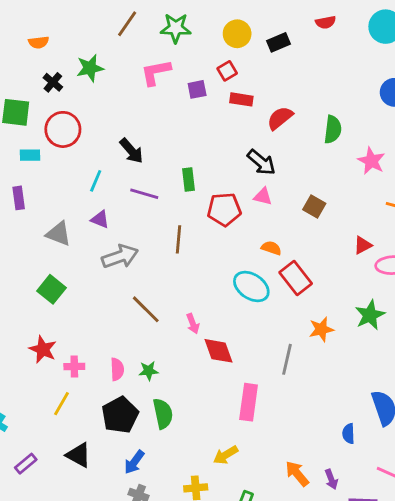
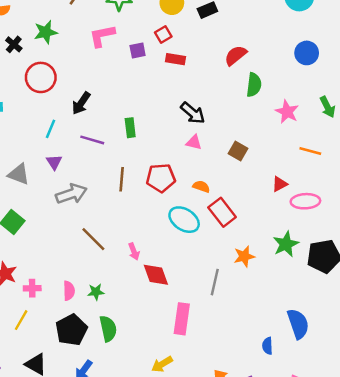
red semicircle: (280, 118) -> (236, 55), moved
red circle: (63, 129) -> (41, 77), moved
black arrow: (131, 151) -> (81, 103), turned 75
red pentagon: (224, 209) -> (161, 178), moved
purple triangle: (100, 219) -> (54, 162), turned 35

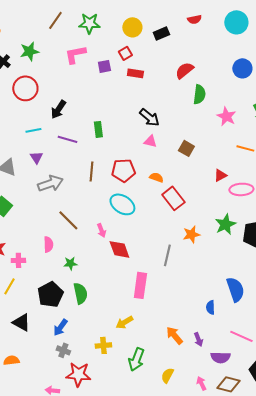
cyan line: (51, 129) -> (33, 130), turned 56
cyan ellipse: (184, 220) -> (122, 204), moved
pink semicircle: (69, 291) -> (48, 244), moved

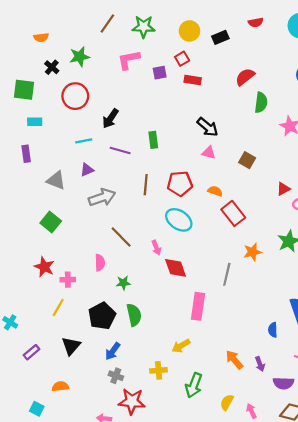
purple triangle: (36, 157) -> (87, 170), turned 40
black triangle: (21, 322) -> (71, 346), turned 42
pink arrow: (201, 383) -> (251, 411), moved

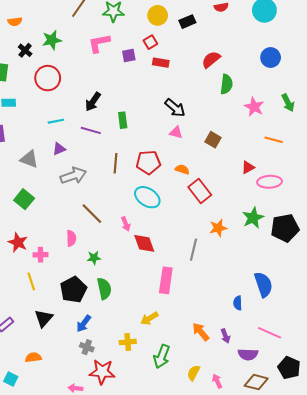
black arrow: (110, 118) -> (93, 102), moved
yellow line: (58, 307) -> (31, 281), turned -48

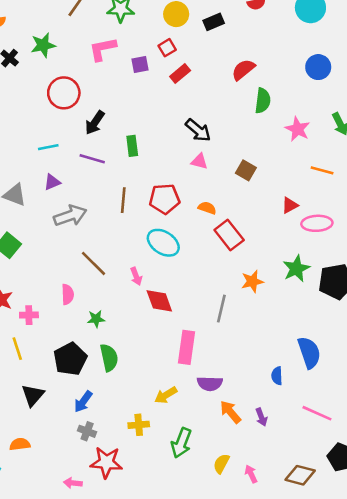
red rectangle: (161, 63) -> (180, 74), turned -49
red circle: (48, 78) -> (64, 93), moved
purple semicircle: (248, 354) -> (210, 384), moved

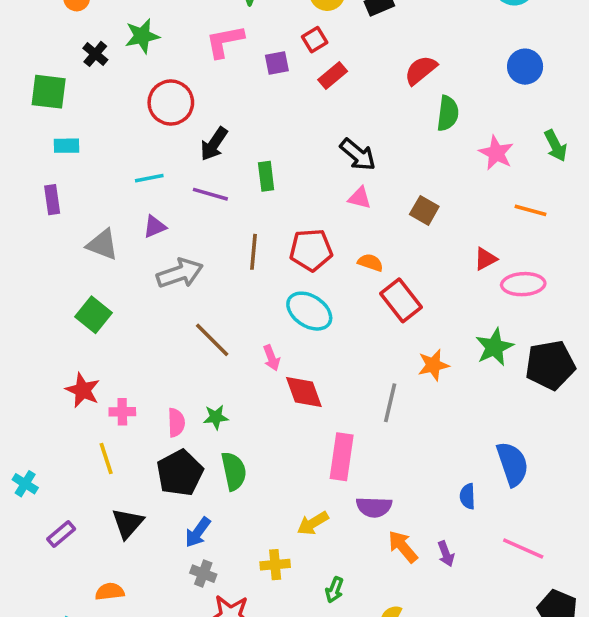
pink semicircle: (68, 294) -> (176, 423), moved
green arrow: (181, 443) -> (334, 590), size x0.6

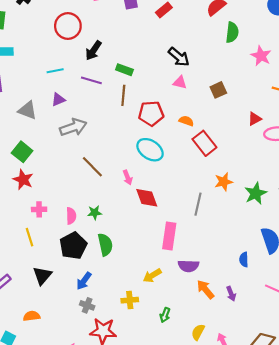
green rectangle: (266, 176) -> (124, 70), turned -63
brown square: (424, 210) -> (218, 90), turned 35
brown line: (254, 252) -> (123, 95), moved
green star: (494, 347) -> (256, 193), moved
red star: (83, 390) -> (23, 180), moved

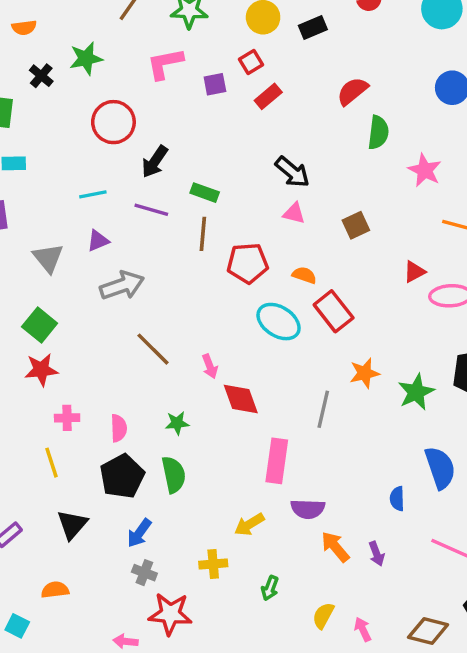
gray triangle: (27, 110) -> (48, 258), turned 30
cyan ellipse: (150, 150) -> (279, 322), moved
red star: (23, 180) -> (41, 370), turned -30
green star: (95, 213) -> (177, 423), moved

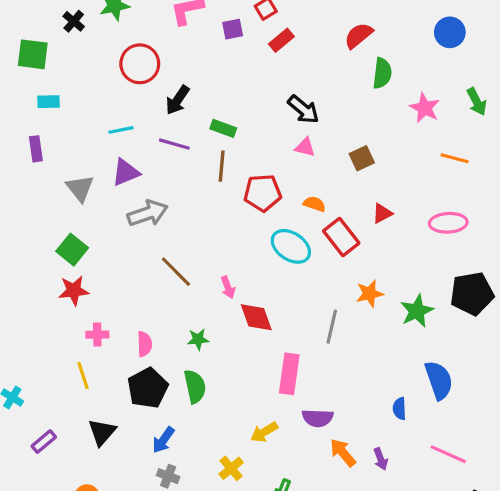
purple triangle: (98, 241) -> (126, 172), size x1.4
red triangle: (414, 272) -> (382, 213), moved
yellow cross: (213, 564) -> (231, 468), turned -35

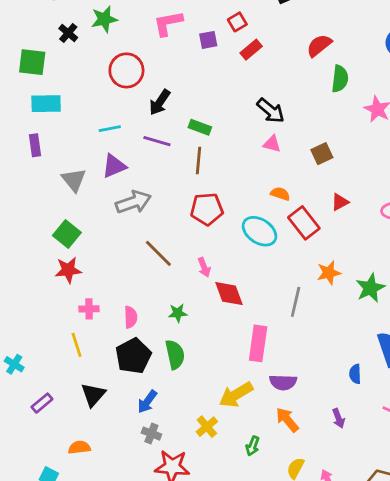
cyan rectangle: (48, 102) -> (46, 104), size x1.5
red pentagon: (263, 193) -> (207, 209), moved
yellow arrow: (264, 432) -> (236, 395), size x1.4
orange arrow: (343, 453) -> (287, 420), moved

